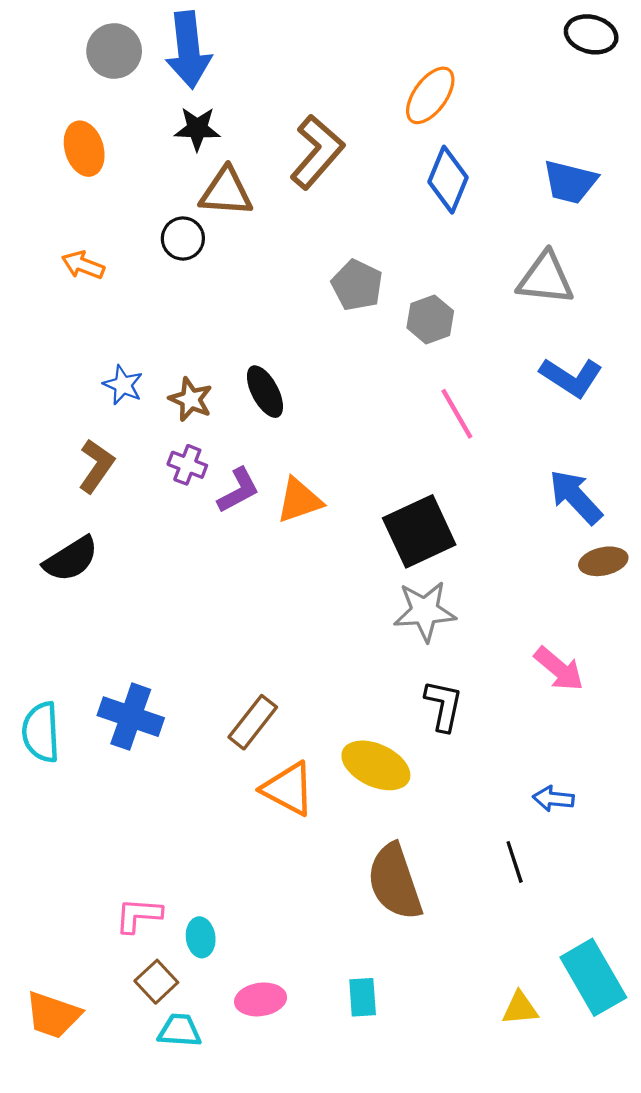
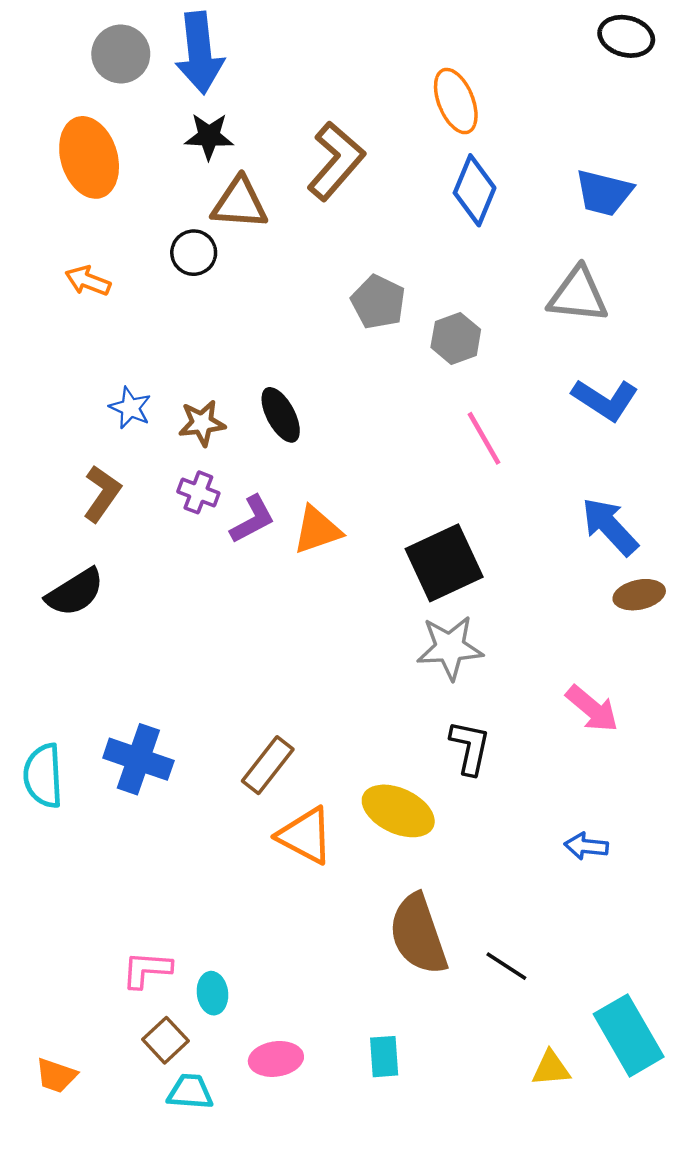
orange ellipse: (430, 95) -> (456, 101), turned -58
orange ellipse: (84, 149) -> (89, 157), size x1.4
brown star: (191, 399) -> (202, 423), turned -30
black line: (515, 862) -> (506, 966), moved, turned -39
orange trapezoid: (53, 1015) -> (56, 1075), size x0.7

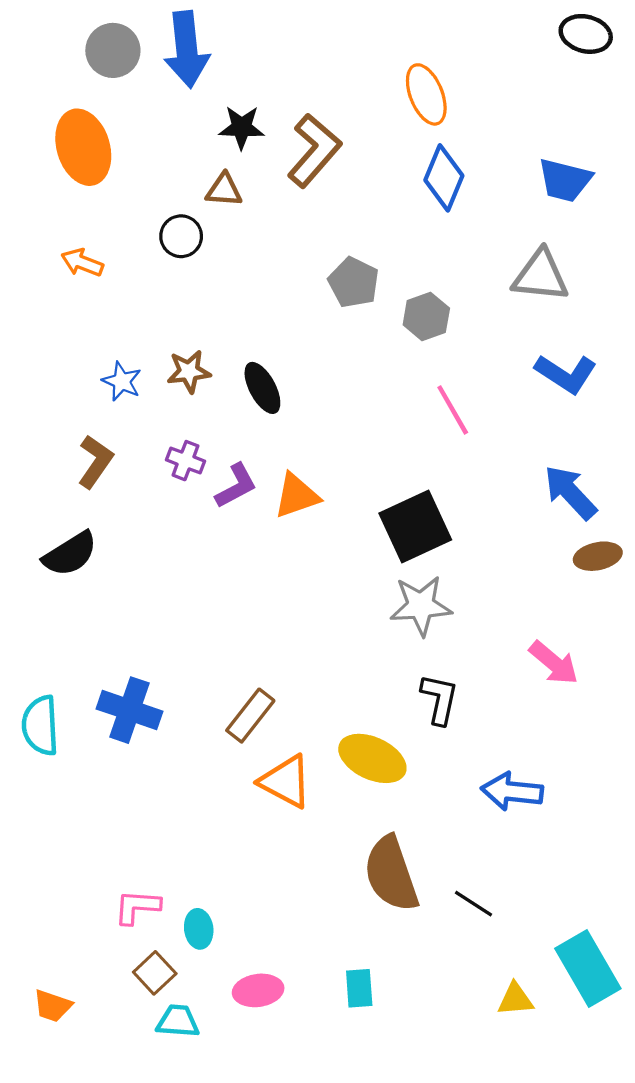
black star: (209, 136) -> (242, 127), moved
brown triangle: (240, 203) -> (224, 190), size x0.7
brown star: (202, 423) -> (189, 371), moved
blue arrow: (586, 846) -> (512, 791), moved, size x1.5

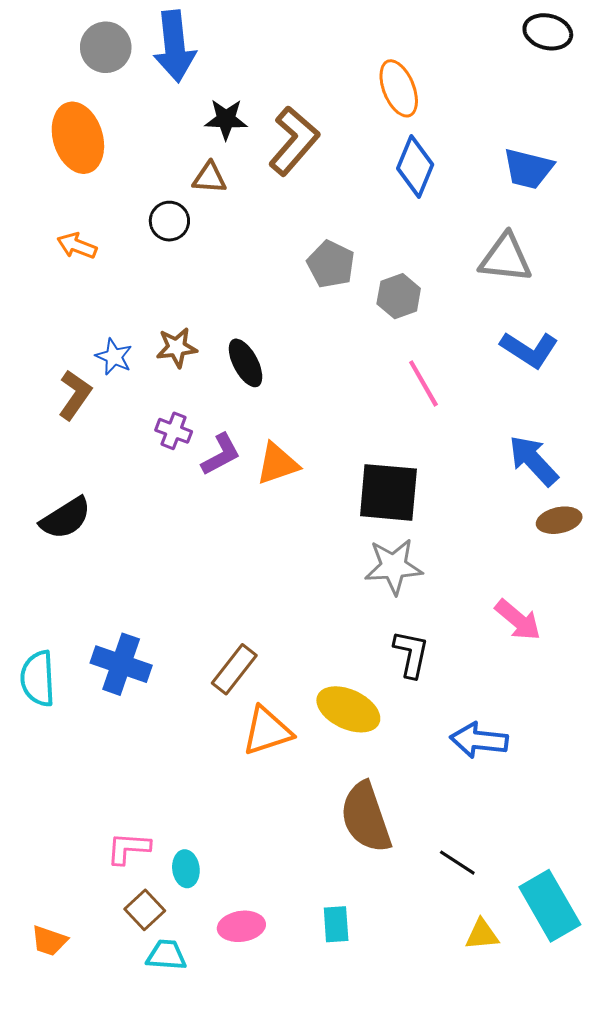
brown L-shape: (95, 462) -> (75, 395), moved
black square: (415, 526) -> (388, 492), turned 30
orange triangle: (286, 782) -> (267, 731), turned -46
black line: (474, 904) -> (457, 863), moved

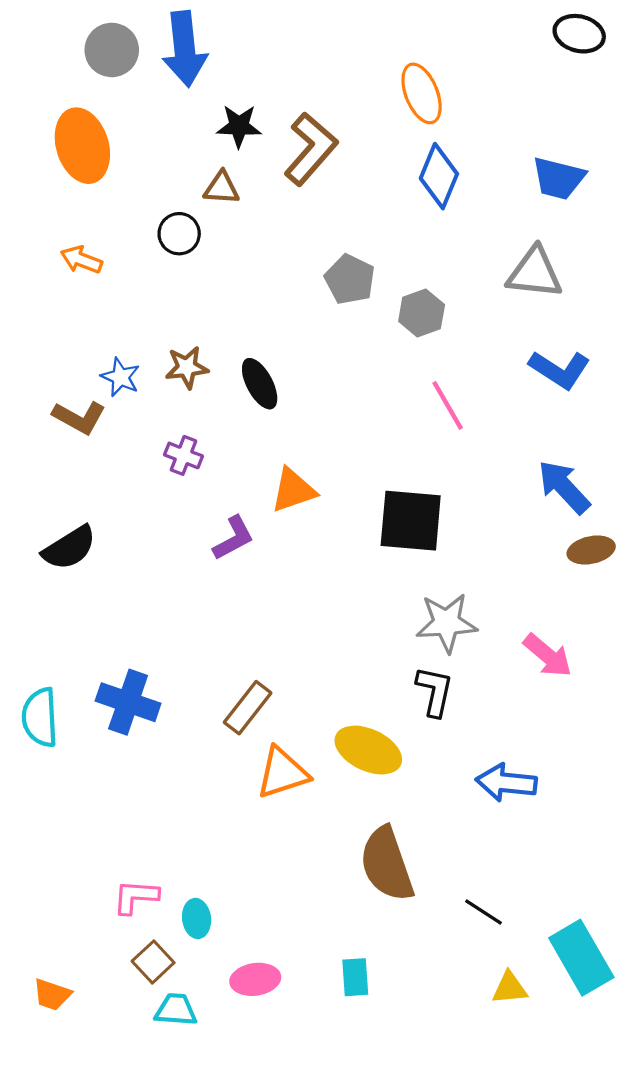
brown L-shape: (75, 395) -> (79, 417), turned 84
purple L-shape: (221, 454) -> (233, 538), moved
gray star: (394, 566) -> (447, 623), moved

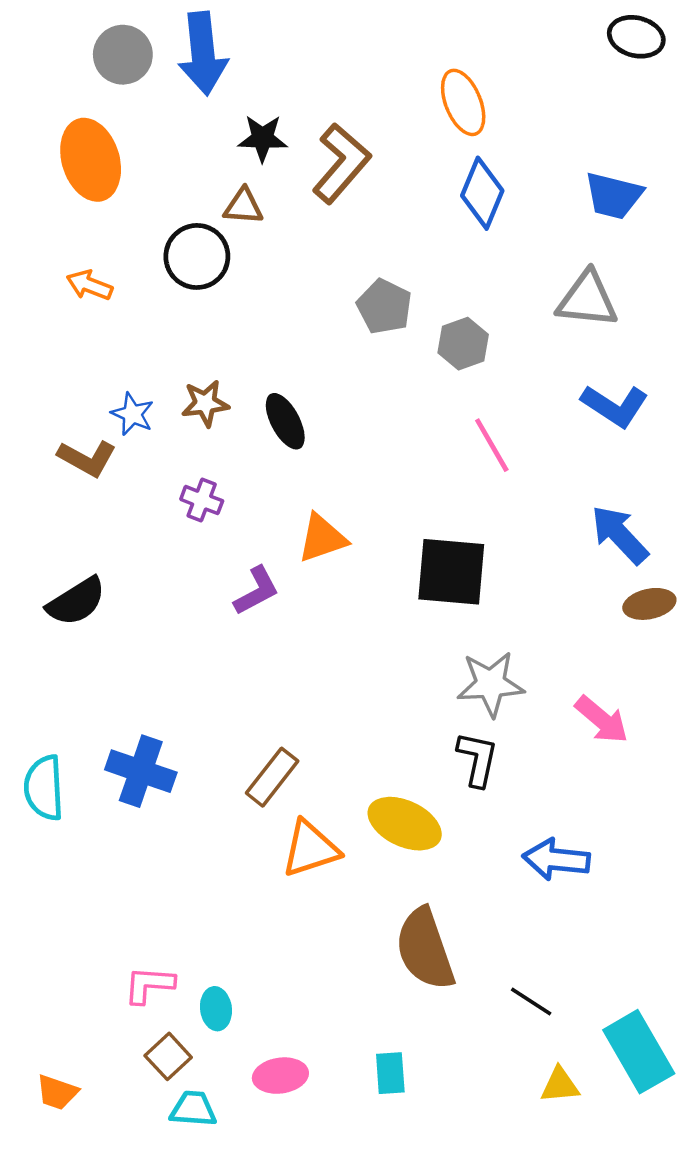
black circle: (179, 234) -> (197, 256), size x1.4

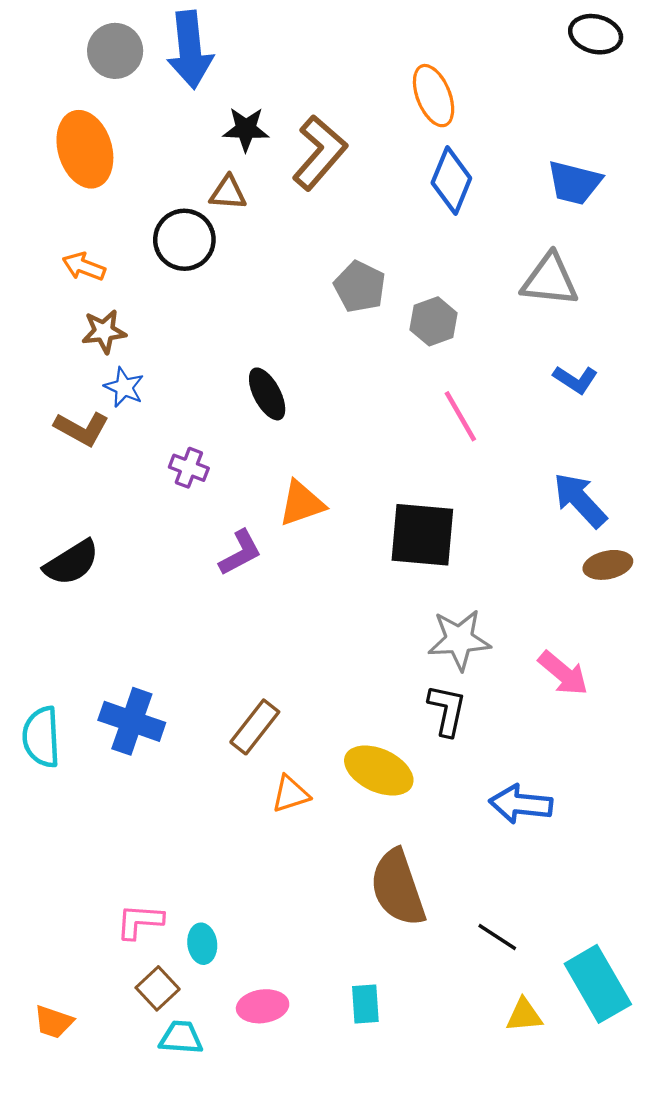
brown star: (205, 403) -> (104, 331), moved
blue L-shape: (615, 406) -> (575, 379), size x0.7
orange triangle: (310, 849) -> (291, 794), size x0.7

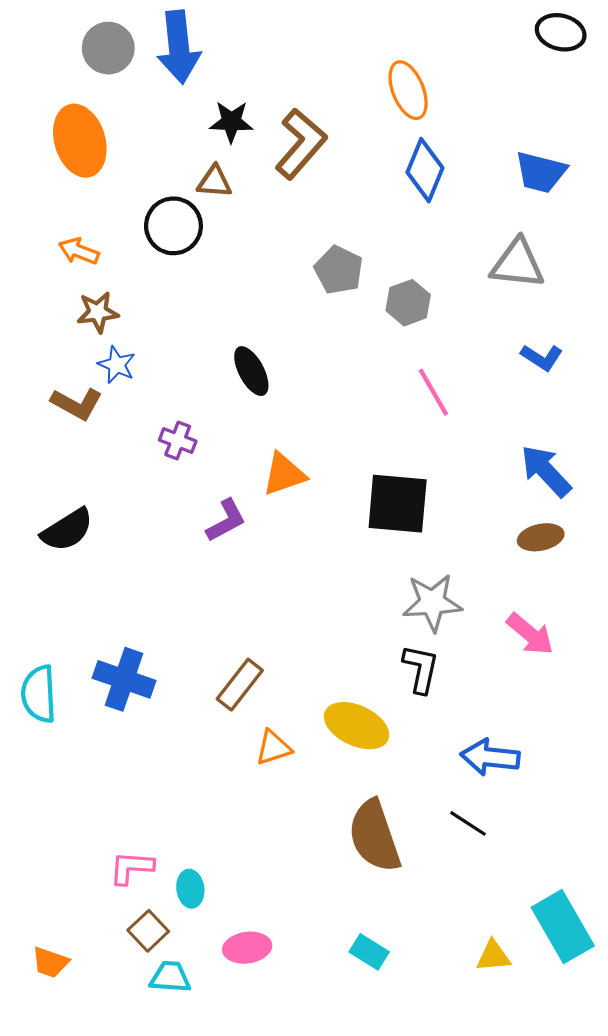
brown ellipse: (608, 565) -> (541, 537), moved
black line: (497, 937) -> (468, 823), moved
cyan rectangle: (365, 1004) -> (369, 952), moved, turned -54

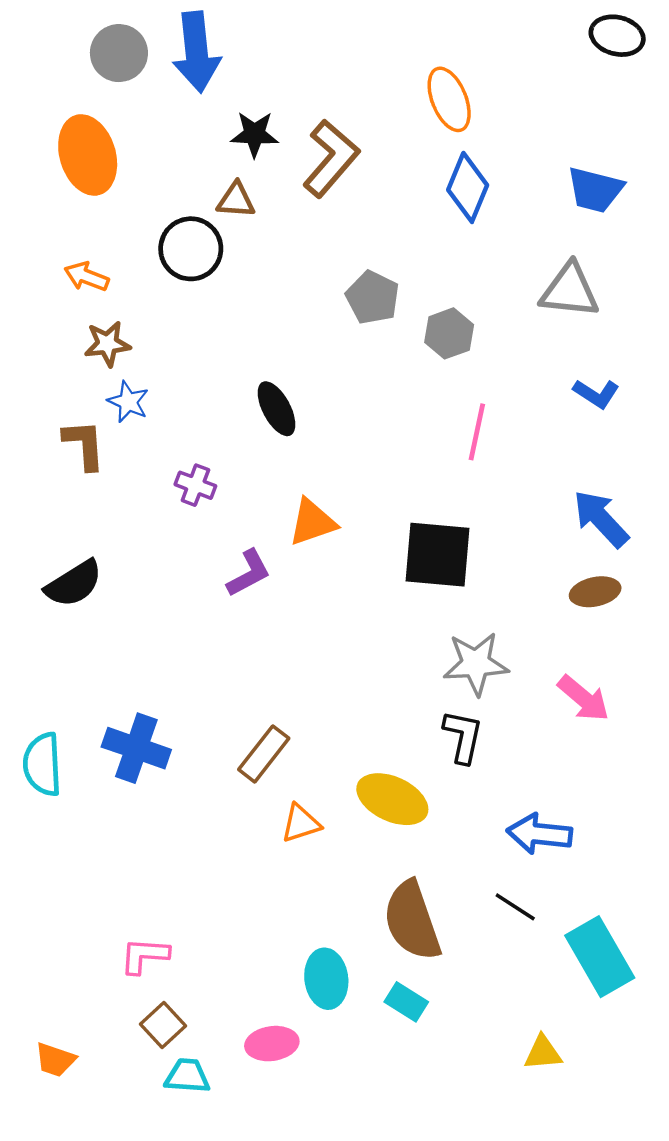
pink line: (433, 392) -> (477, 432), turned 42
brown L-shape: (77, 404) -> (84, 445), turned -123
cyan ellipse: (190, 889) -> (326, 979), moved, size x1.4
cyan rectangle: (563, 927) -> (600, 957), moved
cyan rectangle: (369, 952) -> (406, 1002), moved

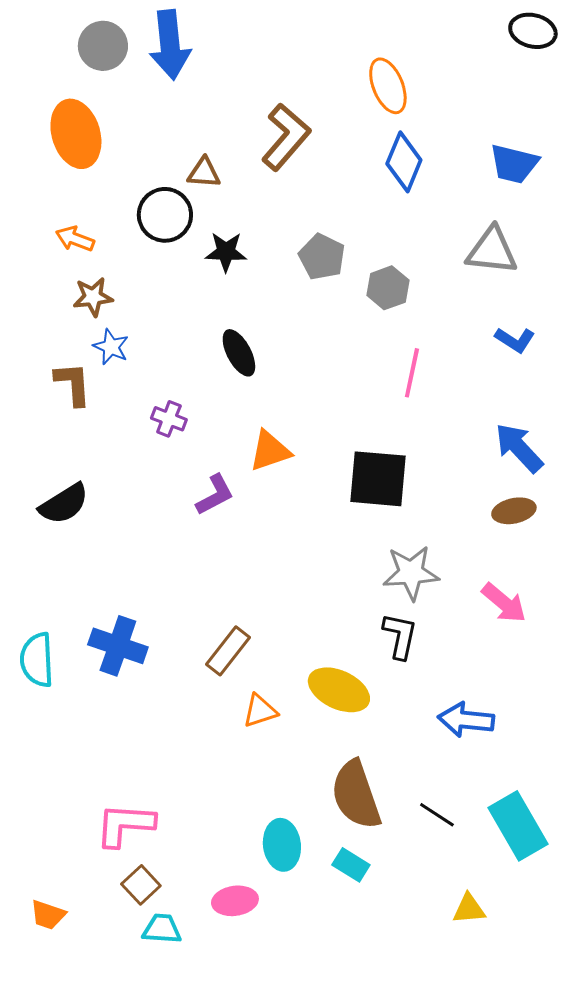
black star: (254, 134) -> (226, 252), moved
black line: (515, 907) -> (437, 815), moved
pink L-shape: (144, 956) -> (125, 825), size x1.4

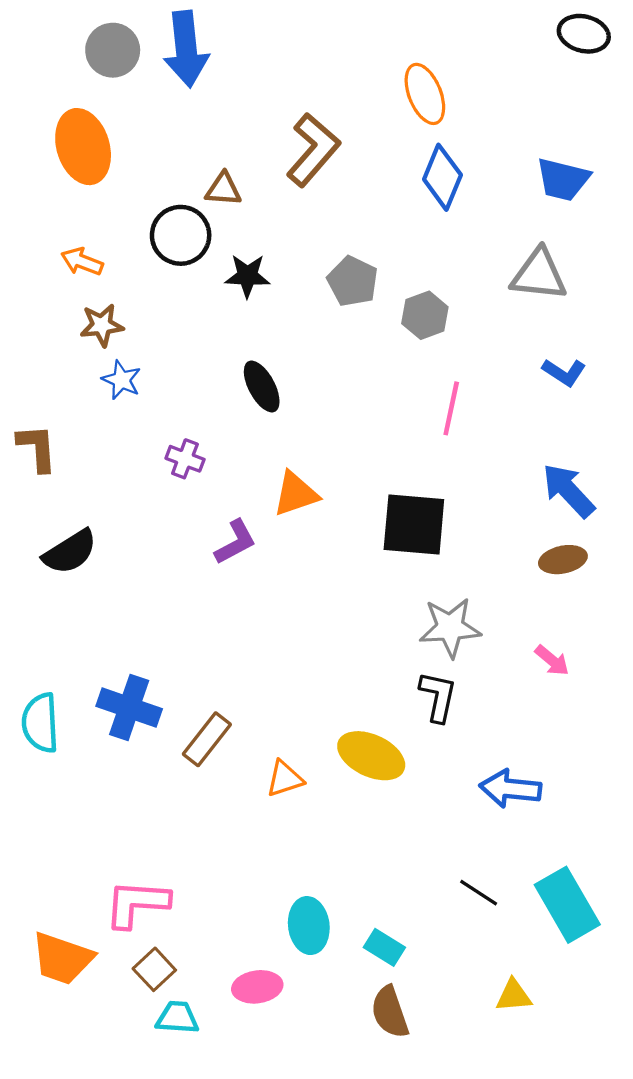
brown L-shape: (73, 384) -> (37, 448), moved
pink arrow: (504, 603) -> (552, 660), size x0.7
brown rectangle: (228, 651) -> (207, 739), moved
brown semicircle: (356, 795) -> (390, 1012), moved, size x0.7
orange trapezoid: (48, 915) -> (62, 958), moved, size x1.6

